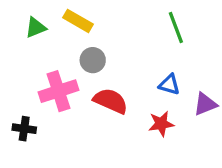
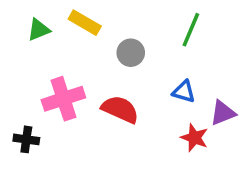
green line: (176, 28) -> (191, 30), turned 44
gray circle: (93, 60) -> (131, 53), moved
red star: (161, 124) -> (194, 138), moved, turned 30

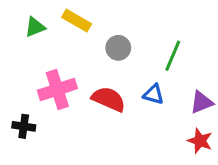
green line: (191, 30) -> (173, 56), moved
blue triangle: (184, 92) -> (154, 94), moved
red star: (194, 138) -> (200, 141), moved

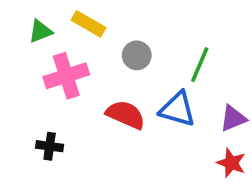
pink cross: (57, 89) -> (66, 76), moved
blue triangle: (154, 94) -> (177, 109), size x1.5
black cross: (24, 126) -> (50, 146), moved

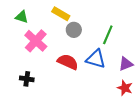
yellow rectangle: (89, 24) -> (61, 14), moved
green triangle: (40, 31) -> (22, 17), turned 40
pink cross: (66, 76) -> (36, 41), turned -30

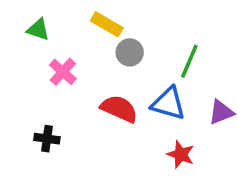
pink cross: (36, 41) -> (63, 72), size x0.7
red star: (125, 88) -> (181, 154), moved

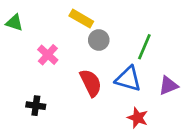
green triangle: (38, 30) -> (14, 23), moved
red semicircle: (119, 109) -> (91, 83), turned 40

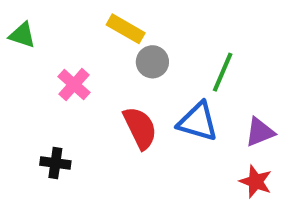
red star: (138, 118) -> (256, 182), moved

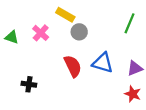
green triangle: (22, 35) -> (12, 37), moved
green line: (223, 72) -> (129, 23), moved
pink cross: (74, 85) -> (41, 33), moved

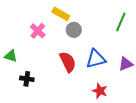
green triangle: (12, 37) -> (11, 56), moved
blue triangle: (103, 63) -> (96, 59), turned -30
red star: (133, 94) -> (100, 91), moved

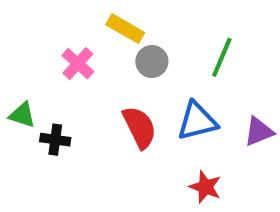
green line: (121, 22) -> (222, 57), moved
black cross: (27, 79) -> (55, 140), moved

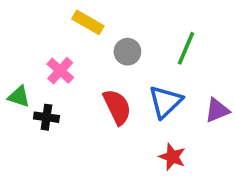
yellow rectangle: (125, 29) -> (88, 22), moved
pink cross: (78, 64) -> (60, 71), moved
blue triangle: (197, 121) -> (165, 102), turned -30

